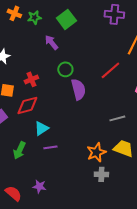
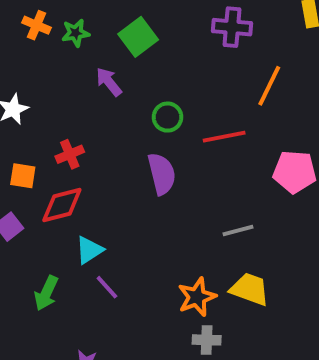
green circle: (65, 69) -> (168, 117), moved
red line: (110, 70) -> (224, 137), turned 30
purple line: (50, 147) -> (107, 287), turned 56

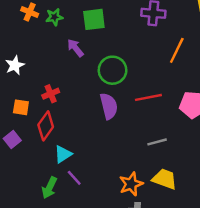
green square: (138, 37) -> (94, 19), turned 30
green circle: (168, 117) -> (113, 70), size x1.5
red line: (224, 137) -> (148, 97), moved
red diamond: (62, 205) -> (46, 126), turned -40
green arrow: (46, 293) -> (49, 188), moved

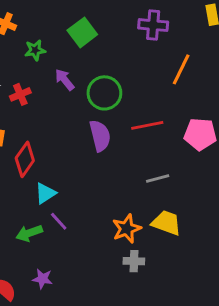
green star: (54, 17) -> (35, 50), moved
green square: (94, 19) -> (82, 32), turned -30
purple arrow: (75, 48) -> (65, 80), moved
red cross: (51, 94) -> (20, 94), moved
green arrow: (49, 188) -> (29, 233), turned 45

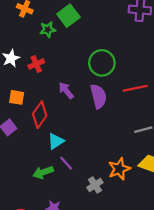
green square: (82, 32) -> (68, 16), moved
purple arrow: (65, 80) -> (66, 91), moved
gray cross: (134, 261) -> (95, 185), moved, turned -35

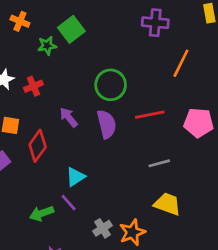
cyan triangle: (56, 141) -> (75, 177), moved
orange star: (119, 169) -> (132, 232), moved

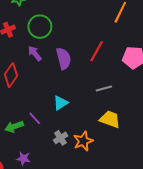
green circle: (111, 85) -> (40, 27), moved
red line: (150, 115) -> (97, 51), turned -50
cyan triangle: (75, 177) -> (61, 103), moved

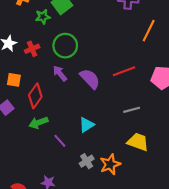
red line: (97, 51) -> (124, 71), turned 40
purple semicircle: (64, 59) -> (90, 79), turned -30
green arrow: (14, 127) -> (38, 123), moved

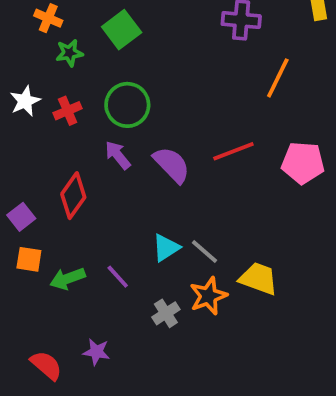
green star: (43, 17) -> (69, 53), moved
orange square: (14, 80) -> (29, 259), moved
gray line: (132, 110) -> (205, 252), moved, turned 56
green arrow: (38, 123) -> (68, 279), moved
orange star: (110, 164) -> (208, 296), moved

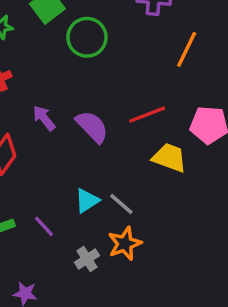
green circle: (127, 105) -> (87, 37), moved
yellow trapezoid: (259, 279) -> (169, 158), moved

